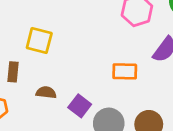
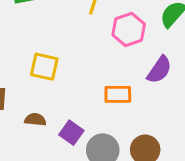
yellow square: (39, 41) -> (44, 67), moved

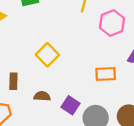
yellow square: (44, 67) -> (47, 55), turned 35

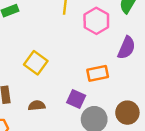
purple square: (71, 105) -> (76, 99), moved

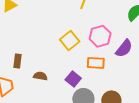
pink hexagon: (96, 21) -> (100, 36), moved
yellow square: (36, 63) -> (70, 41), moved

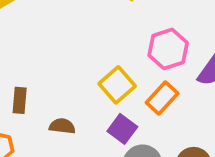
yellow square: (70, 41) -> (117, 85), moved
orange rectangle: (96, 63) -> (162, 98), turned -48

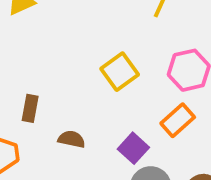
yellow square: (117, 85) -> (120, 72), moved

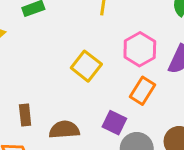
brown semicircle: (72, 139) -> (64, 130), size x1.4

